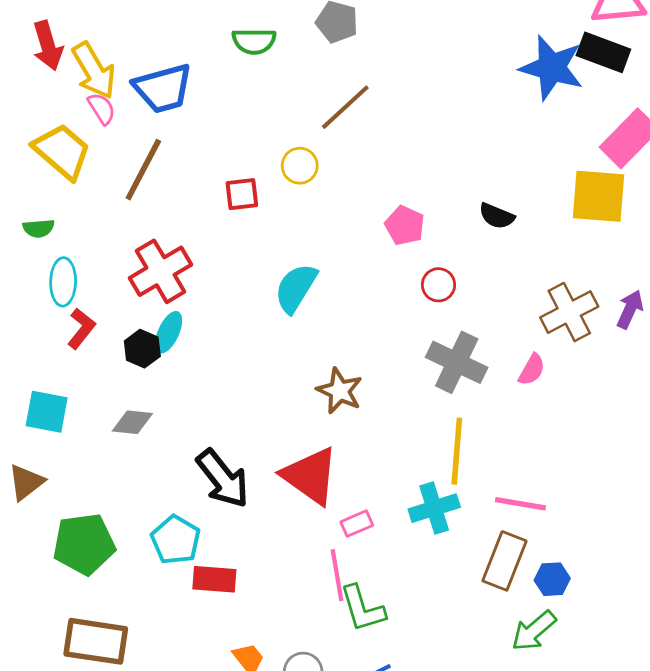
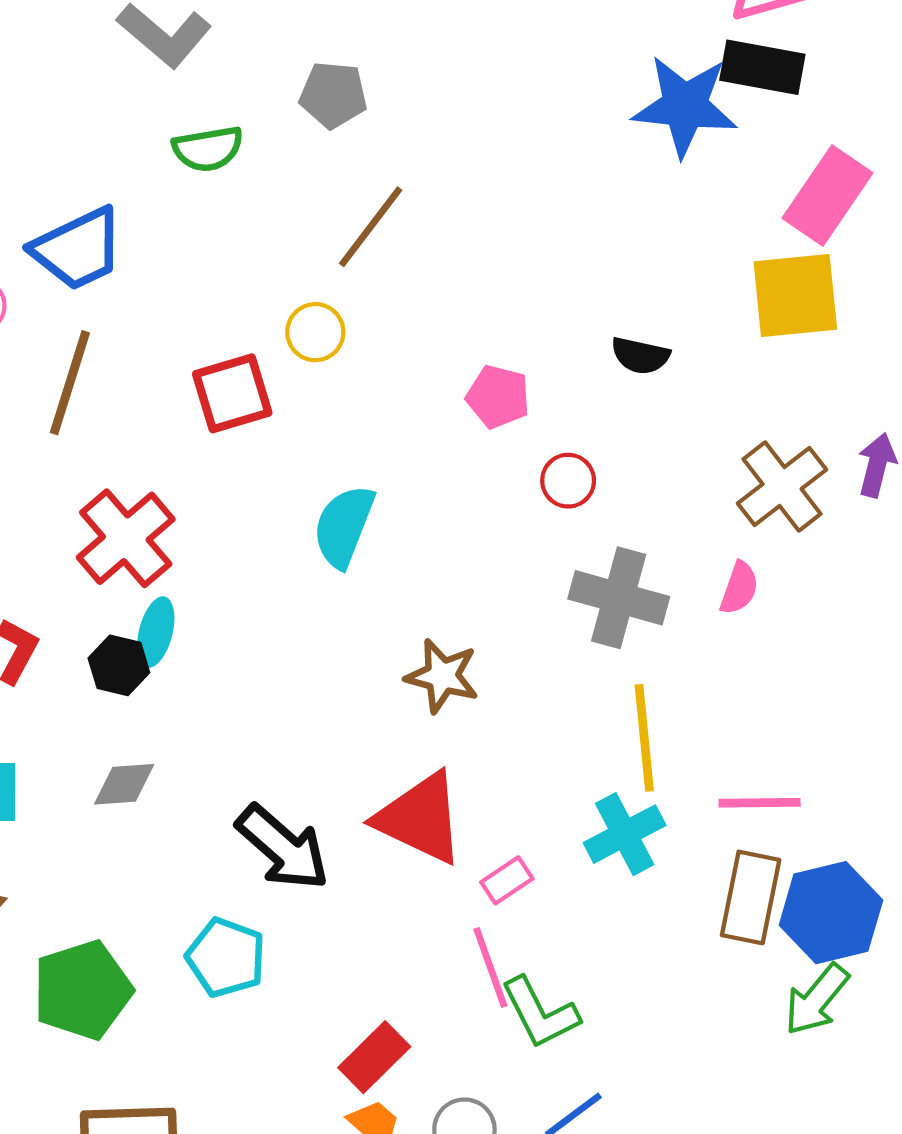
red square: (242, 194) -> (232, 393), size x1.4
red rectangle: (214, 579) -> (374, 1057), moved, turned -39
blue hexagon: (552, 579) -> (831, 913), size x1.8

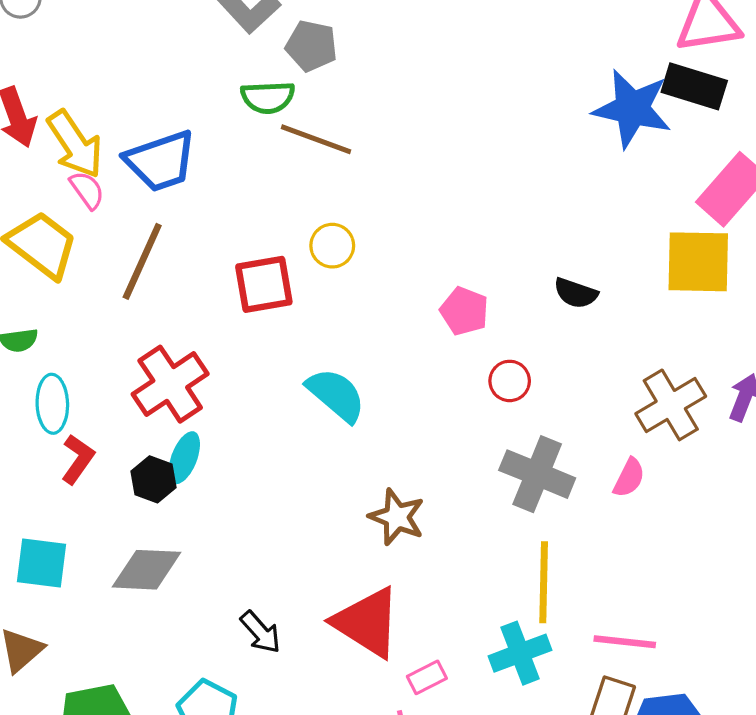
gray pentagon: (333, 95) -> (311, 46), moved
brown line: (371, 227) -> (316, 139), moved, turned 66
cyan semicircle: (344, 526) -> (336, 395), turned 102
gray diamond: (124, 784) -> (147, 570), size x1.4
black arrow: (283, 848) -> (261, 632), size x0.6

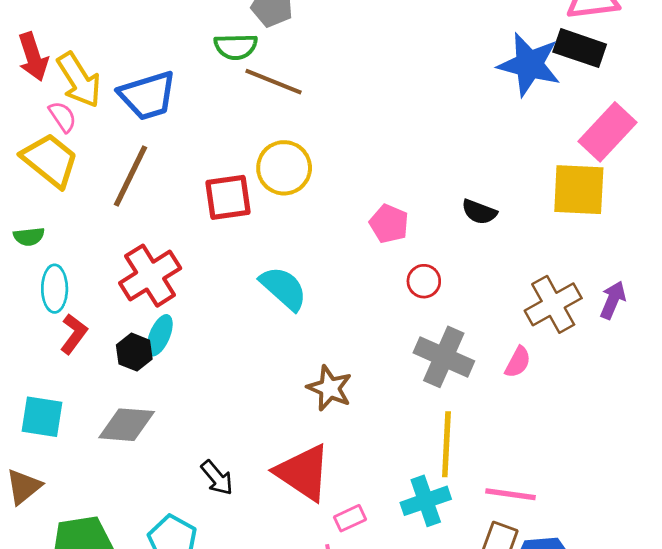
pink semicircle: (87, 190) -> (63, 117), moved
yellow circle: (332, 246) -> (284, 168), size x1.5

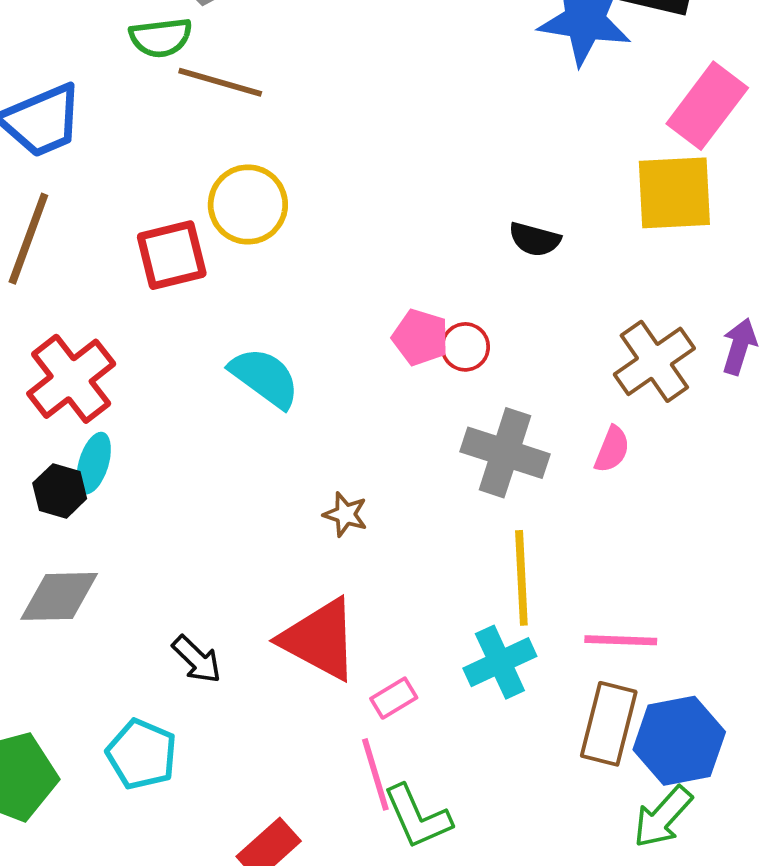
pink pentagon: (389, 224) -> (420, 337), moved
brown star: (330, 388) -> (345, 514), size x0.7

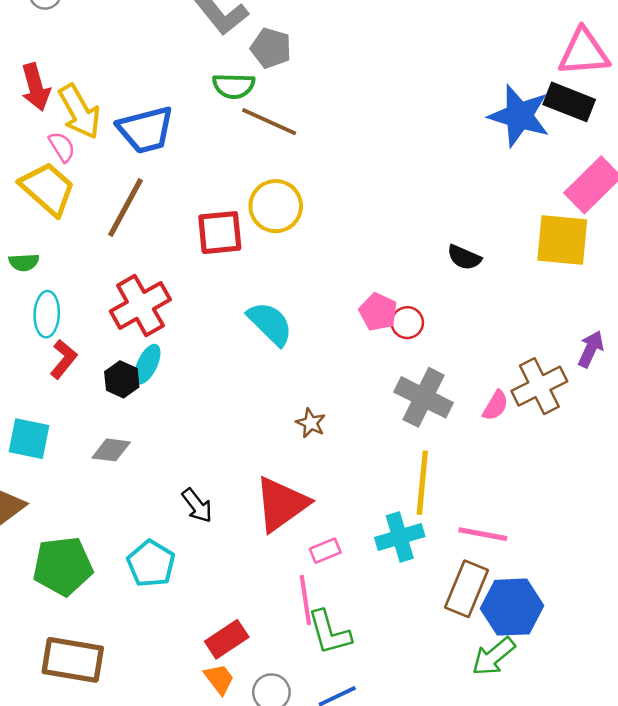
brown cross: (654, 361) -> (539, 386), moved
gray diamond: (59, 596) -> (111, 450), size x0.7
red triangle: (320, 639) -> (281, 504), turned 48

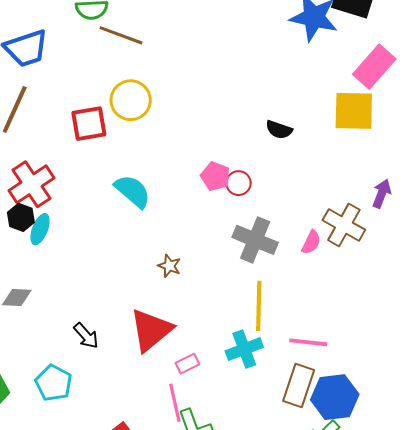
black hexagon: (122, 379) -> (21, 217), moved
brown cross: (539, 386) -> (344, 225), turned -30

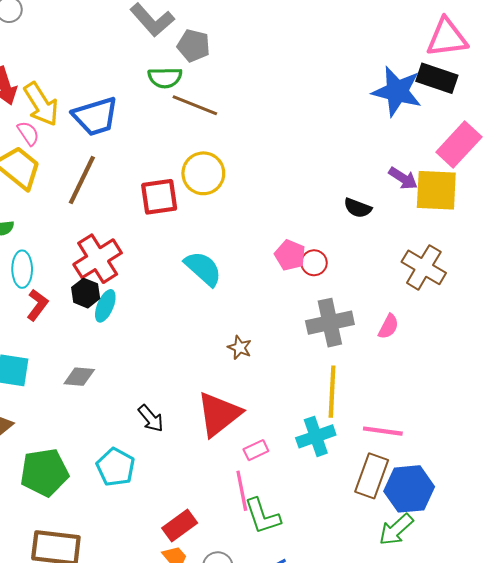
purple arrow: (382, 194) -> (403, 178), moved, turned 100
brown cross: (344, 225) -> (424, 267), moved
gray cross: (255, 240) -> (330, 323), turned -36

